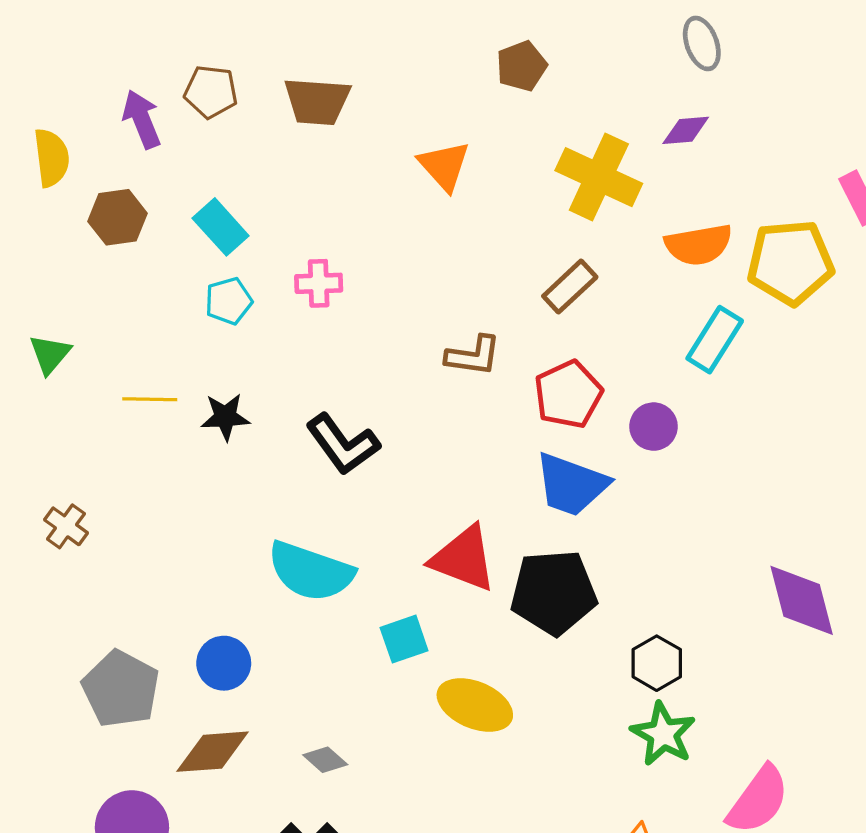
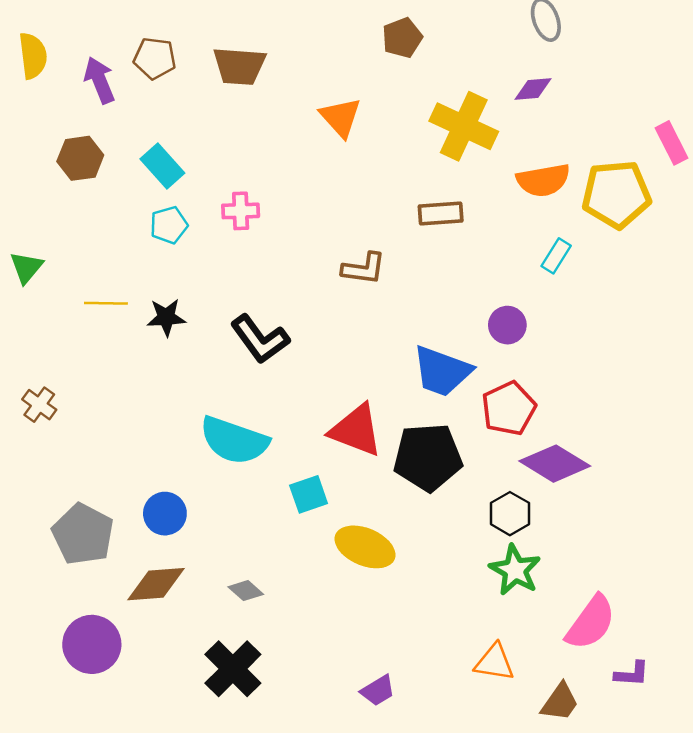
yellow semicircle: (52, 158) -> (33, 56), moved
brown rectangle: (570, 287) -> (441, 213), turned 39
cyan rectangle: (715, 340) -> (556, 256), size x0.7
red pentagon: (568, 394) -> (509, 408), moved
purple diamond: (802, 600) -> (555, 464), moved, turned -44

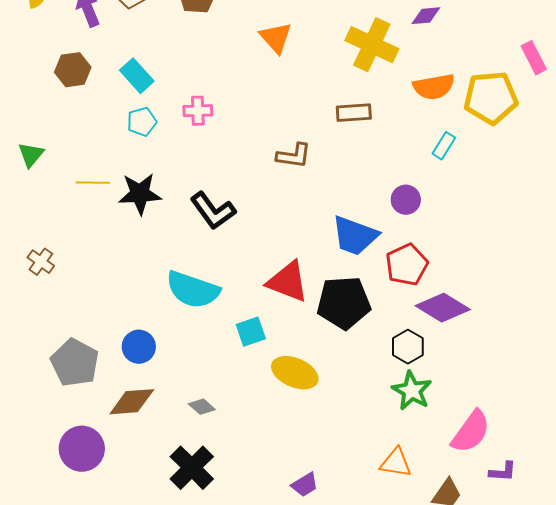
black star: (166, 317) -> (140, 194), size x1.4

